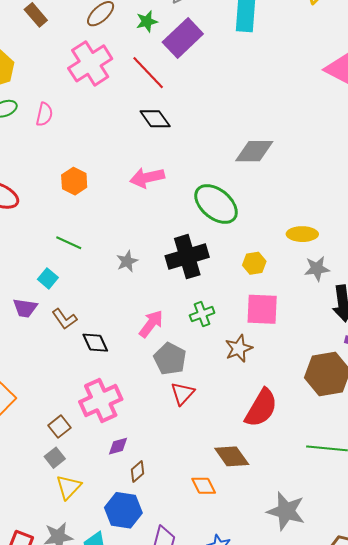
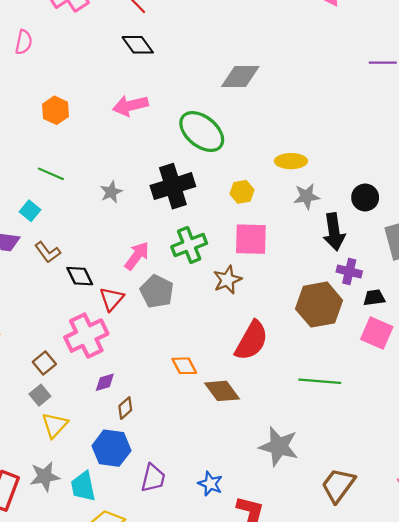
green cross: (202, 314) -> (189, 245), size x1.4
red triangle: (182, 394) -> (112, 299), moved
orange diamond: (204, 486) -> (184, 366), moved

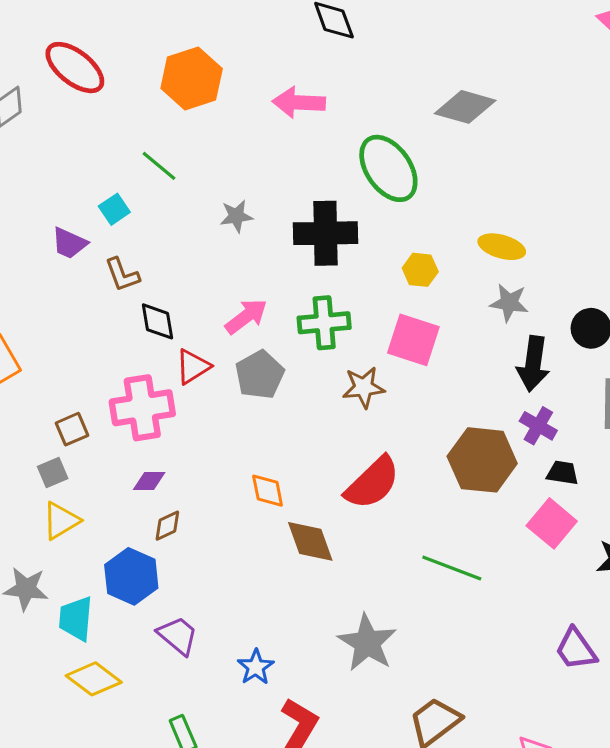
orange hexagon: (55, 110) -> (192, 78), size x1.5
purple trapezoid: (153, 478) -> (178, 636), turned -80

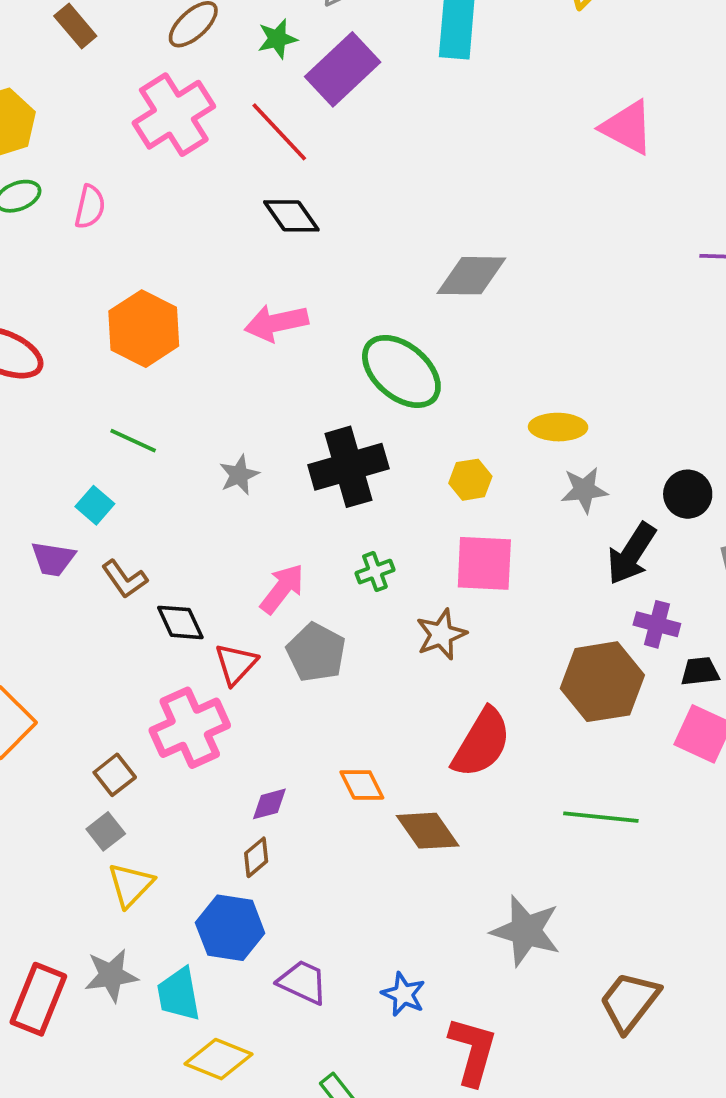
green cross: (324, 323) -> (375, 572), size x0.6
black arrow: (533, 364) -> (632, 554), turned 40
purple diamond: (149, 481) -> (269, 804), moved

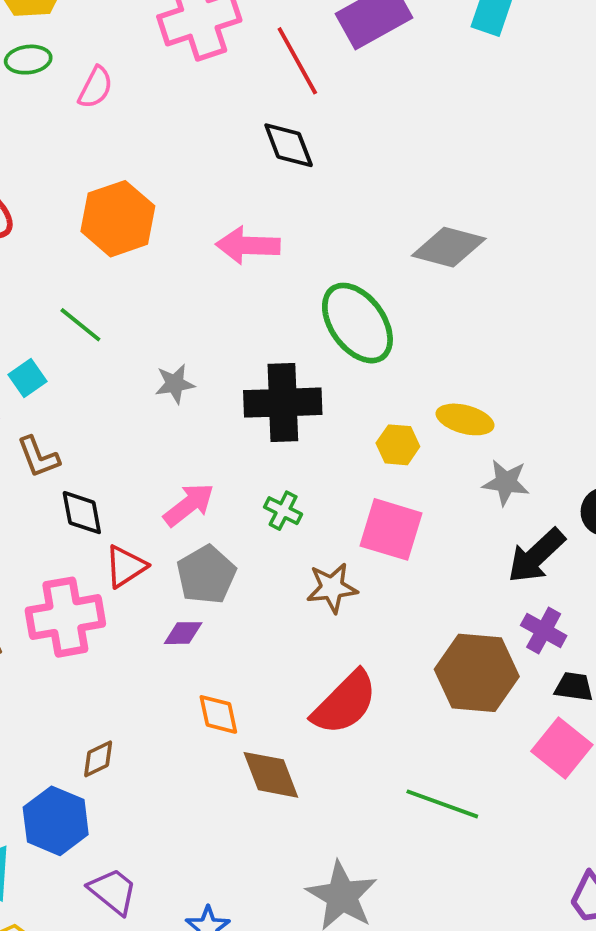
yellow ellipse: (558, 427) -> (465, 419), moved
green cross: (375, 572) -> (283, 511), turned 33
purple diamond: (269, 804) -> (183, 633), moved

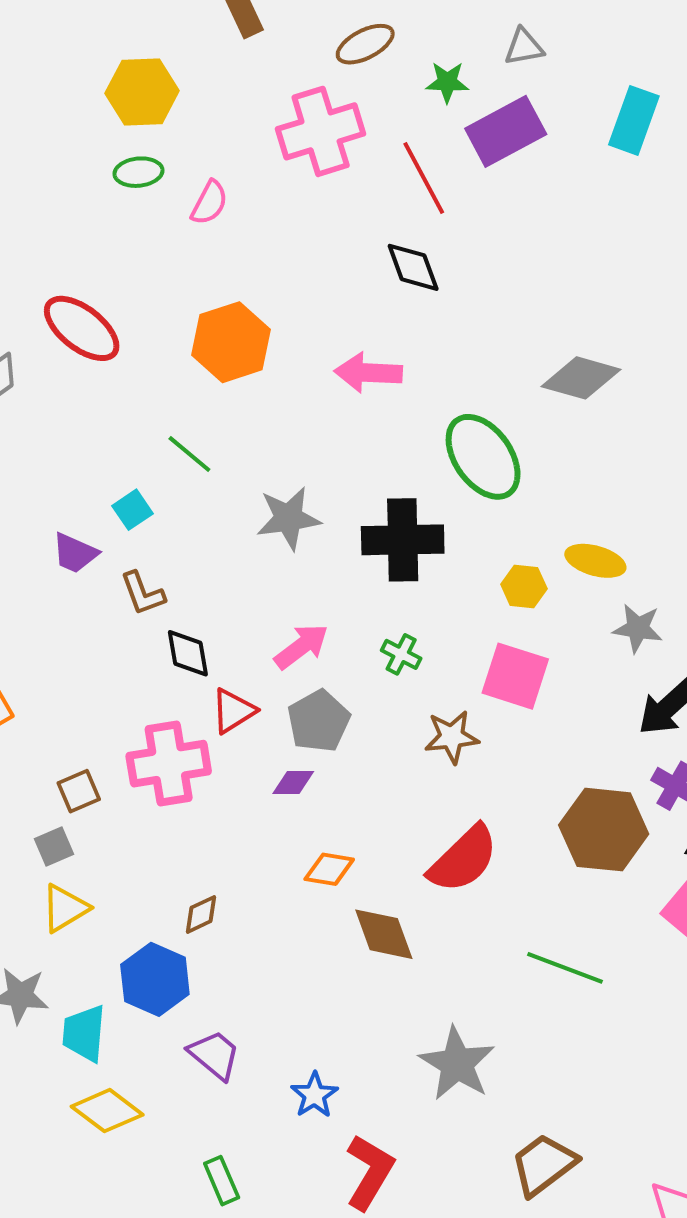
gray star: (175, 384) -> (289, 518), size x1.5
orange diamond: (218, 714) -> (329, 869), turned -69

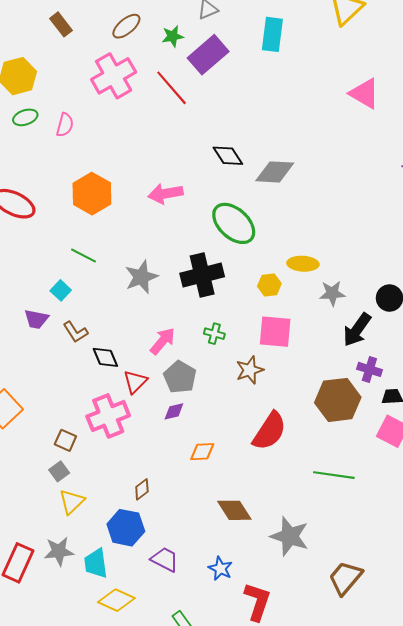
black diamond: (413, 267) -> (228, 156), moved
brown square: (79, 791) -> (65, 440), turned -30
brown diamond: (384, 934) -> (234, 510), moved

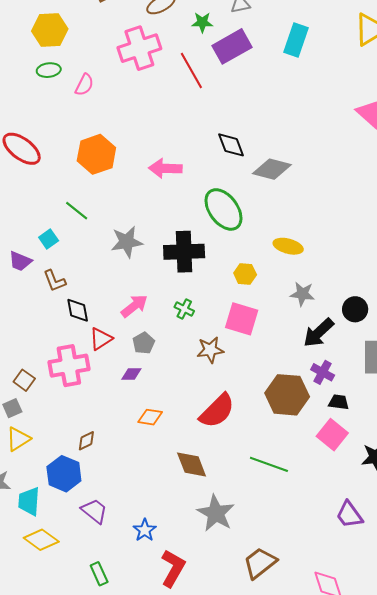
yellow ellipse: (303, 264) -> (288, 246), moved
gray pentagon: (180, 377) -> (144, 343), size x0.7
brown diamond: (234, 510) -> (192, 465), moved

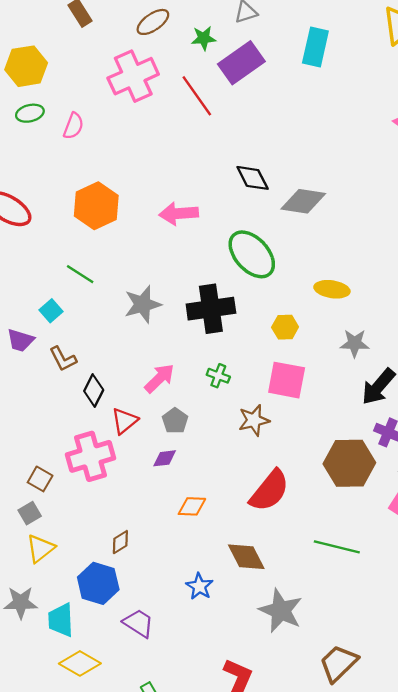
black diamond: (78, 310) -> (94, 390), turned 44
blue star: (145, 530) -> (199, 586), moved

